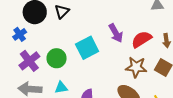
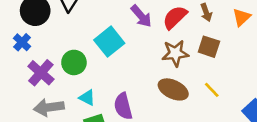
cyan triangle: (61, 88) -> (87, 98), turned 48

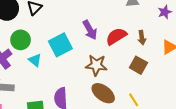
brown star: (175, 53) -> (96, 65), moved
green circle: (74, 62) -> (21, 40), moved
cyan triangle: (87, 98) -> (35, 60), moved

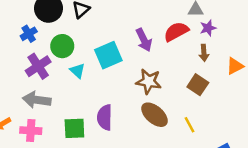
purple star: (165, 12) -> (208, 28), moved
red semicircle: (116, 36) -> (176, 32), moved

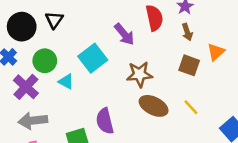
red semicircle: (176, 32) -> (154, 18), turned 120
orange triangle: (235, 66) -> (216, 52), moved

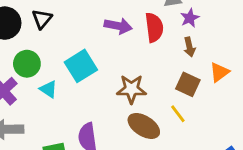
purple arrow: (124, 34) -> (118, 26), moved, turned -45
yellow line: (191, 107) -> (178, 114), moved

